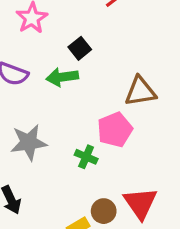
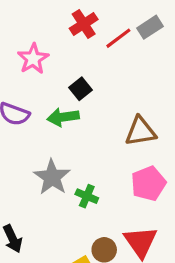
pink pentagon: (115, 130) -> (148, 183), moved
gray star: (29, 142) -> (52, 177), moved, turned -30

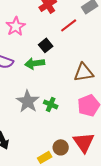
red line: (118, 38) -> (69, 25), moved
green cross: (87, 196) -> (51, 104), moved

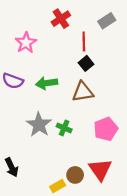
red line: (69, 25) -> (84, 42), turned -54
black square: (46, 45) -> (86, 63), moved
brown triangle: (84, 72) -> (83, 92), moved

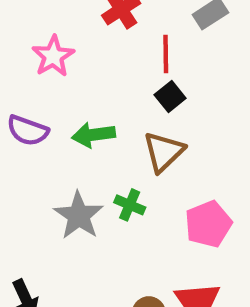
brown triangle: (83, 92) -> (164, 152), turned -35
green cross: (64, 128) -> (130, 205), moved

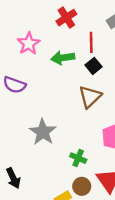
green arrow: (94, 135) -> (63, 58), moved
green cross: (130, 205) -> (78, 158), moved

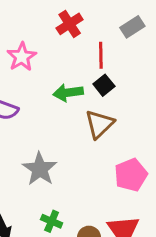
green arrow: (63, 58) -> (68, 93), moved
green cross: (78, 158) -> (52, 221), moved

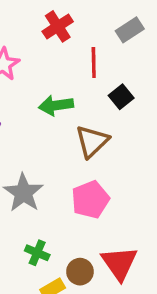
black square: (104, 85) -> (121, 97), moved
pink pentagon: (131, 175) -> (90, 200), moved

